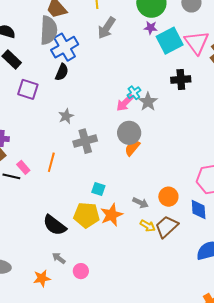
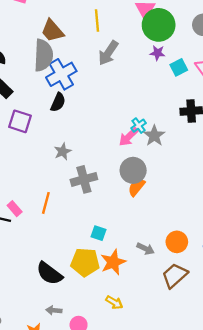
cyan square: (170, 41) -> (179, 67), size x0.6
yellow arrow: (148, 226) -> (114, 302), moved
gray arrow: (59, 258) -> (54, 310), turned -32

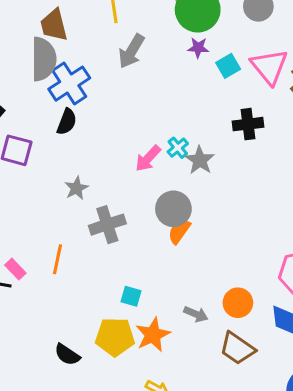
brown trapezoid: (52, 31) -> (54, 25), turned 30
pink arrow: (129, 137) -> (148, 158), moved
black semicircle: (49, 273) -> (67, 355), size x0.7
brown trapezoid: (175, 275) -> (237, 348), turned -100

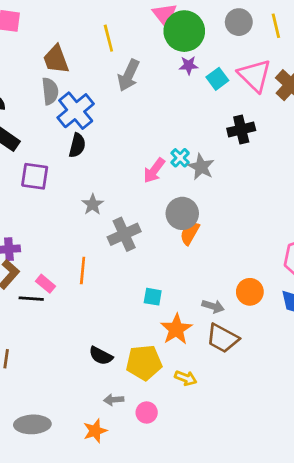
gray semicircle: (44, 59) -> (50, 91), size x0.7
yellow pentagon: (115, 337) -> (144, 363), moved
brown trapezoid: (237, 348) -> (223, 338), moved

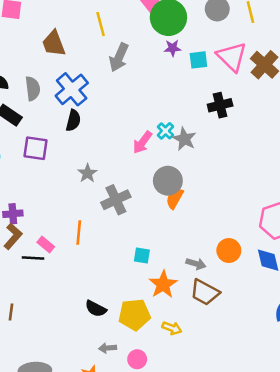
cyan square: (217, 79) -> (198, 60), turned 30
gray semicircle: (50, 91) -> (33, 89), moved

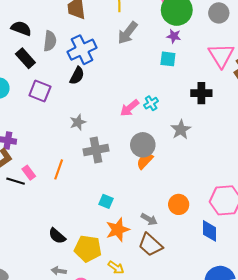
cyan square: (198, 60) -> (168, 59), moved
gray star: (184, 139) -> (181, 130), moved
orange circle: (229, 251) -> (179, 204), moved

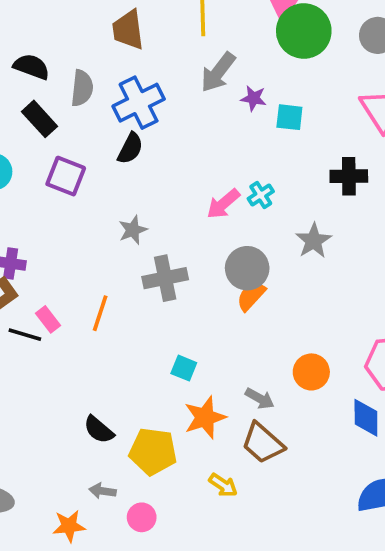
purple star: (174, 36) -> (254, 98), moved
yellow arrow: (116, 268) -> (223, 485), moved

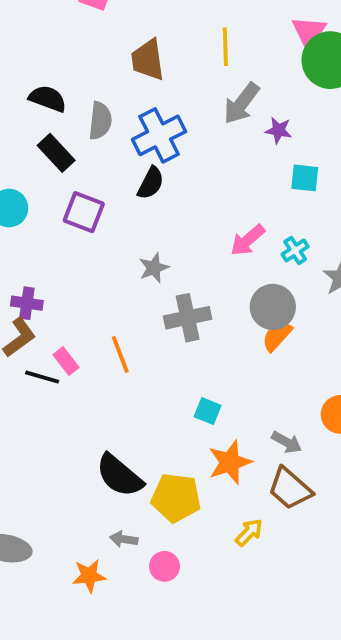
cyan square: (289, 117) -> (305, 178), moved
cyan cross: (261, 195) -> (295, 250), moved
orange line: (100, 313) -> (120, 354), turned -39
black semicircle: (99, 430) -> (119, 475), size x1.5
yellow arrow: (223, 485) -> (249, 532), turned -80

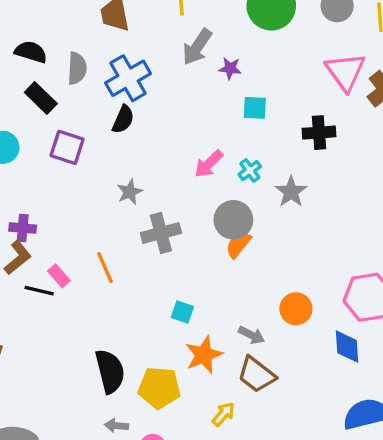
black semicircle: (119, 475) -> (110, 371), turned -141

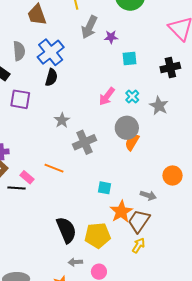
orange line: (105, 268) -> (54, 168), turned -36
brown trapezoid: (256, 375) -> (139, 221), moved, turned 95

